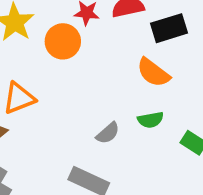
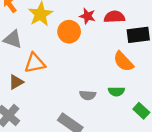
gray semicircle: (108, 133) -> (88, 95), turned 35

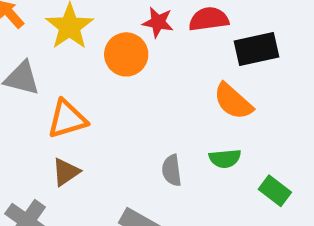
brown triangle: (16, 82) -> (66, 172), moved
gray semicircle: (88, 95) -> (172, 170), turned 84

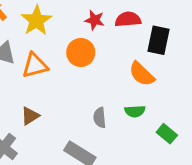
black rectangle: (256, 49) -> (158, 40), turned -68
orange circle: (126, 54) -> (81, 53), moved
orange triangle: (67, 119) -> (35, 65), moved

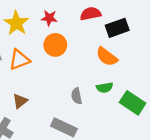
red star: (95, 20) -> (49, 18), moved
black rectangle: (158, 40) -> (117, 28), turned 65
green rectangle: (167, 134) -> (133, 103), size x1.5

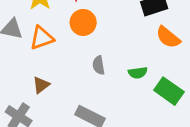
orange semicircle: (107, 57) -> (168, 37), moved
gray semicircle: (77, 96) -> (99, 65), moved

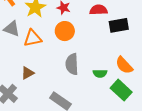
orange semicircle: (168, 37) -> (124, 65), moved
gray semicircle: (99, 65) -> (72, 64), size x1.5

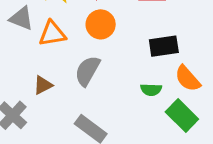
black rectangle: (119, 25) -> (164, 46), moved
gray semicircle: (72, 64) -> (87, 71), moved, turned 30

